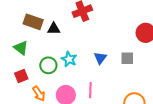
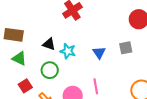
brown rectangle: (33, 22) -> (14, 35), moved
black triangle: (54, 29) -> (49, 44), moved, turned 32
cyan star: (69, 59) -> (68, 51), moved

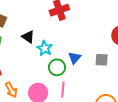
green circle: (50, 70) -> (57, 67), moved

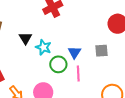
black triangle: (28, 37) -> (26, 38), turned 32
pink line: (63, 89) -> (78, 73), moved

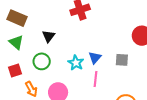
cyan star: (43, 47) -> (76, 63), moved
green circle: (58, 64) -> (42, 61), moved

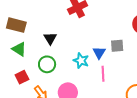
gray square: (122, 60) -> (117, 46), moved

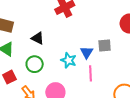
black triangle: (50, 38) -> (38, 38), turned -32

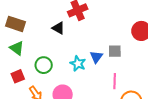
black triangle: (38, 38) -> (58, 28), moved
pink line: (91, 73) -> (115, 81), moved

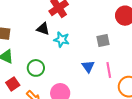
blue triangle: (96, 57) -> (88, 67), moved
cyan star: (78, 64) -> (62, 40), moved

